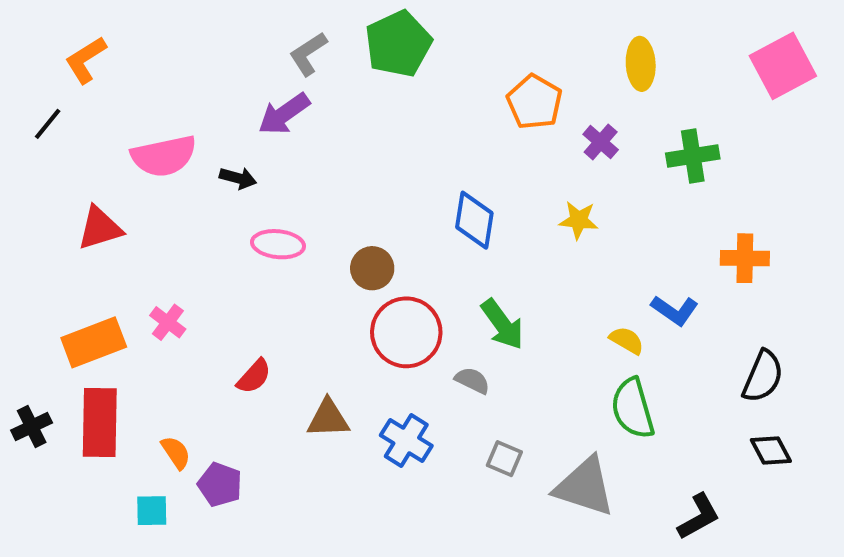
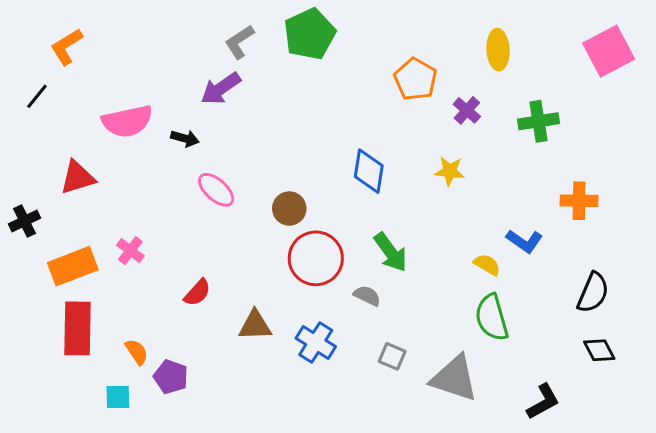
pink ellipse: (278, 244) -> (216, 190), turned 36
black cross: (32, 426) -> (24, 221), moved

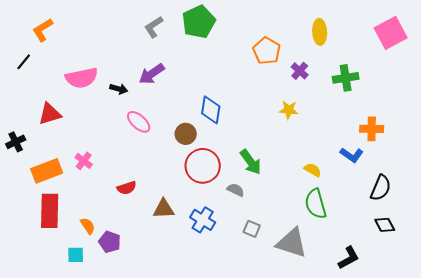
purple arrow: (221, 89) -> (152, 74), moved
blue diamond: (369, 171) -> (211, 110), moved
blue L-shape: (524, 241) -> (352, 155), moved
red semicircle: (197, 293) -> (127, 188), turned 30

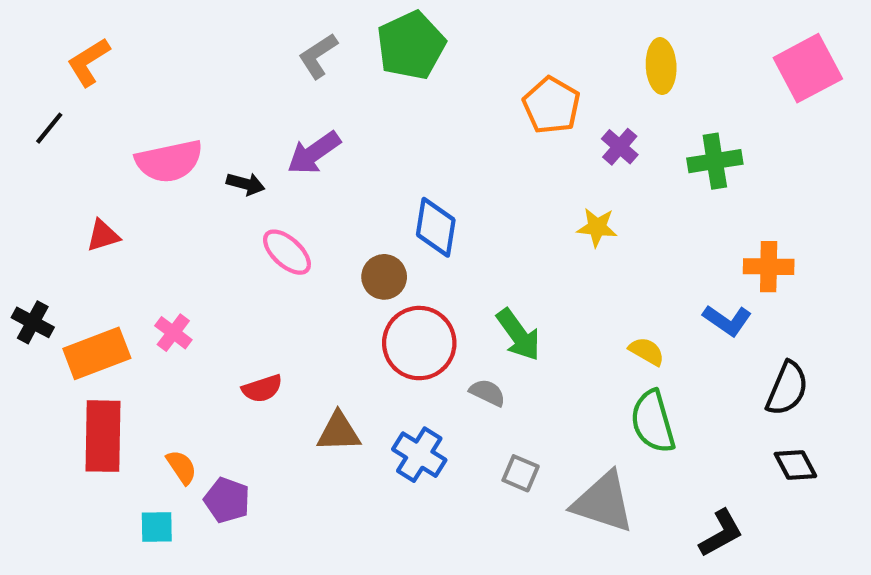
red triangle: (50, 114) -> (103, 236), size x0.7
black cross: (16, 142) -> (33, 322), moved, turned -36

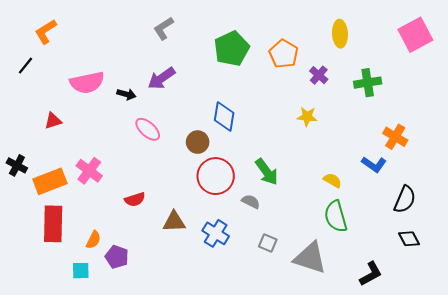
green pentagon: (411, 45) -> (232, 49), moved
orange cross: (769, 267) -> (395, 137), turned 30
pink cross: (173, 333) -> (89, 171), size x1.4
orange semicircle: (182, 467) -> (93, 240), turned 60

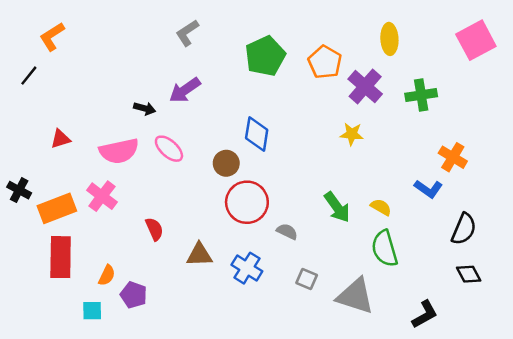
purple cross: (319, 75) -> (365, 86), size x1.6
pink semicircle: (87, 83) -> (119, 151), moved
green arrow: (267, 172) -> (337, 207), moved
red semicircle: (135, 199) -> (154, 229), turned -96

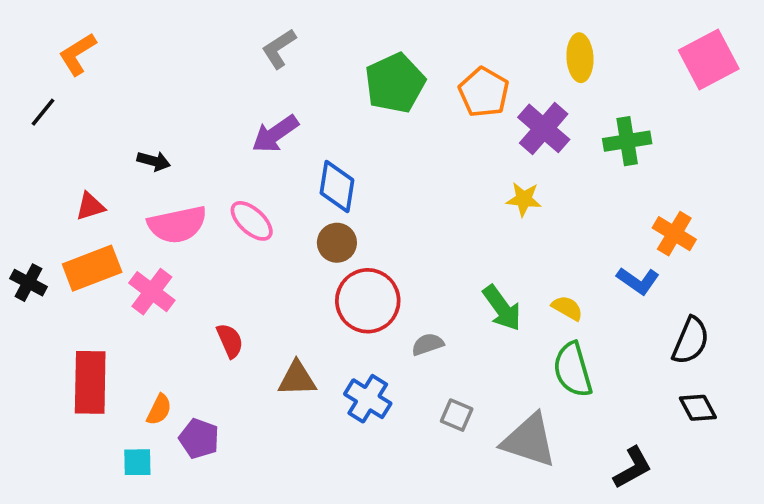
black arrow: (145, 108) -> (154, 161), moved
blue diamond: (257, 134) -> (337, 186), moved
orange rectangle: (57, 208) -> (92, 268), moved
gray semicircle: (287, 231) -> (428, 344), turned -45

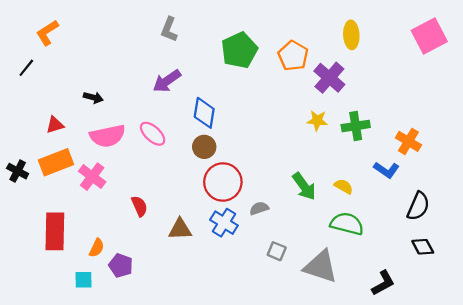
gray L-shape: (279, 49) -> (169, 29), turned -35
green cross: (627, 141) -> (356, 126), moved
green semicircle: (573, 370) -> (347, 224), turned 120
blue cross: (368, 399) -> (224, 223), moved

